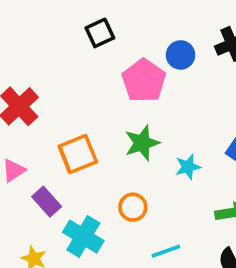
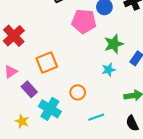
pink pentagon: (144, 81) -> (84, 21), turned -30
green star: (142, 143) -> (114, 44), moved

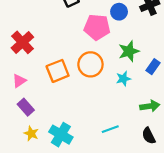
purple rectangle: (29, 89) -> (26, 107), moved
orange circle: (78, 92) -> (90, 64), moved, size x1.5
cyan cross: (50, 109) -> (61, 135), moved

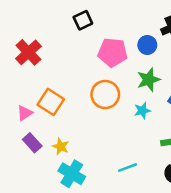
blue circle: (119, 12) -> (147, 45), moved
red cross: (22, 42) -> (28, 52), moved
orange square: (58, 71) -> (51, 102), moved, turned -35
yellow star: (31, 133) -> (61, 146), moved

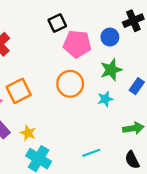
black square: (83, 20) -> (57, 23), moved
orange square: (51, 102) -> (19, 91), turned 30

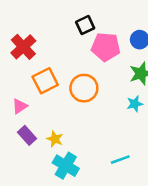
orange circle: (70, 84) -> (84, 88), moved
orange square: (19, 91) -> (45, 81), moved

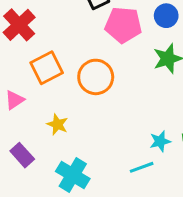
cyan star: (135, 104) -> (160, 141), moved
purple rectangle: (27, 135) -> (22, 155), moved
yellow star: (55, 139) -> (57, 124), moved

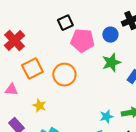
pink triangle: (15, 100) -> (11, 90), turned 40

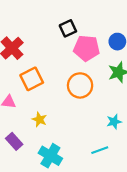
orange circle: (64, 75) -> (80, 85), moved
cyan star: (106, 117) -> (114, 122), moved

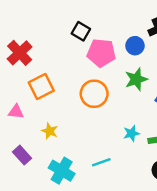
black square: (68, 28) -> (81, 31), turned -35
cyan line: (100, 150) -> (101, 162), moved

